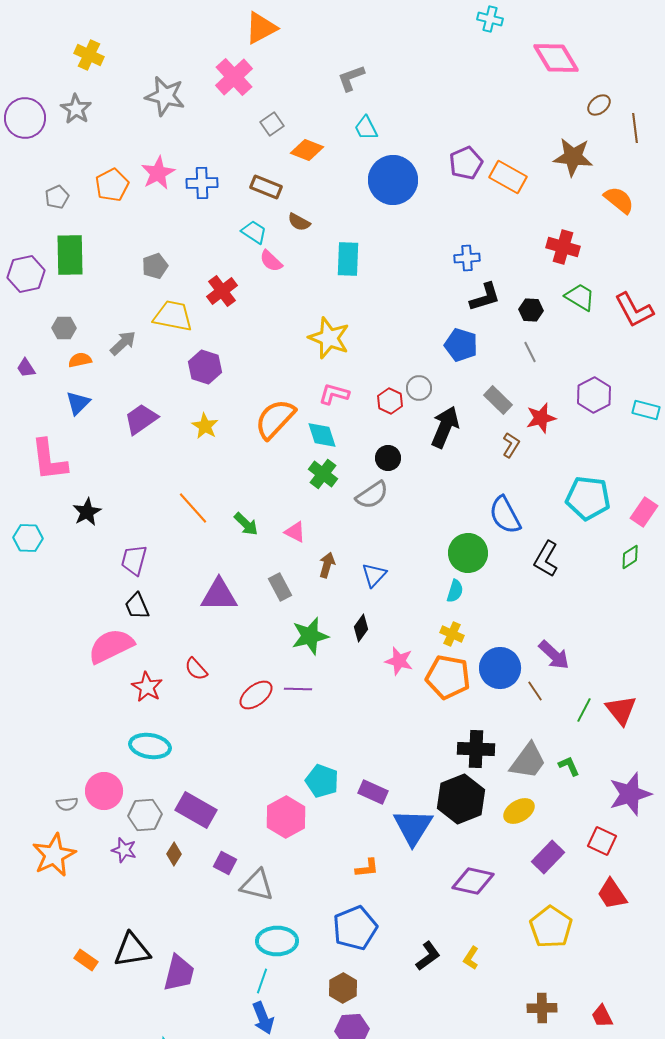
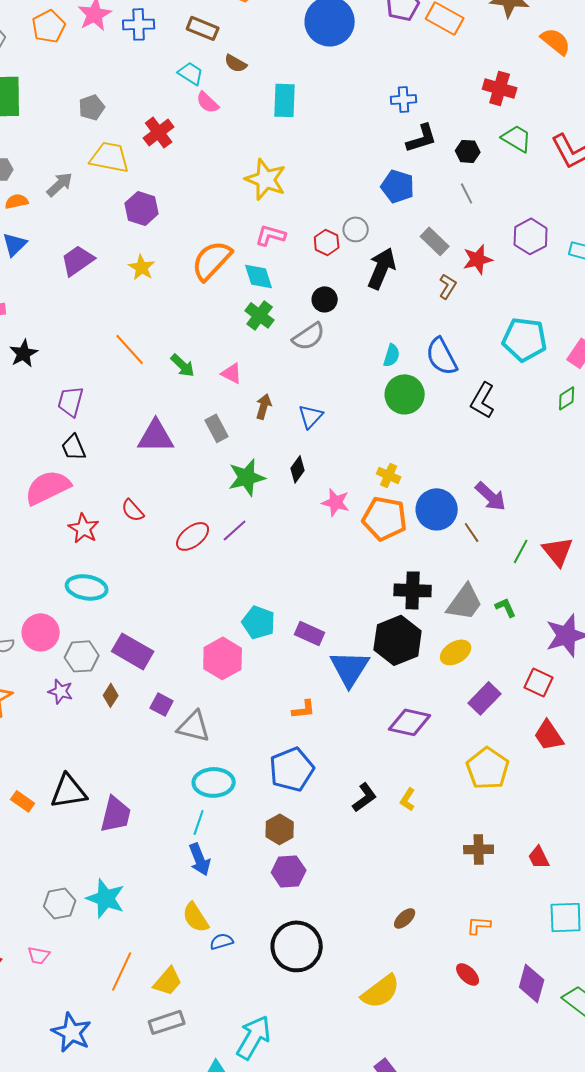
cyan semicircle: (455, 591) -> (392, 355), moved
purple line: (298, 689) -> (235, 530), turned -44

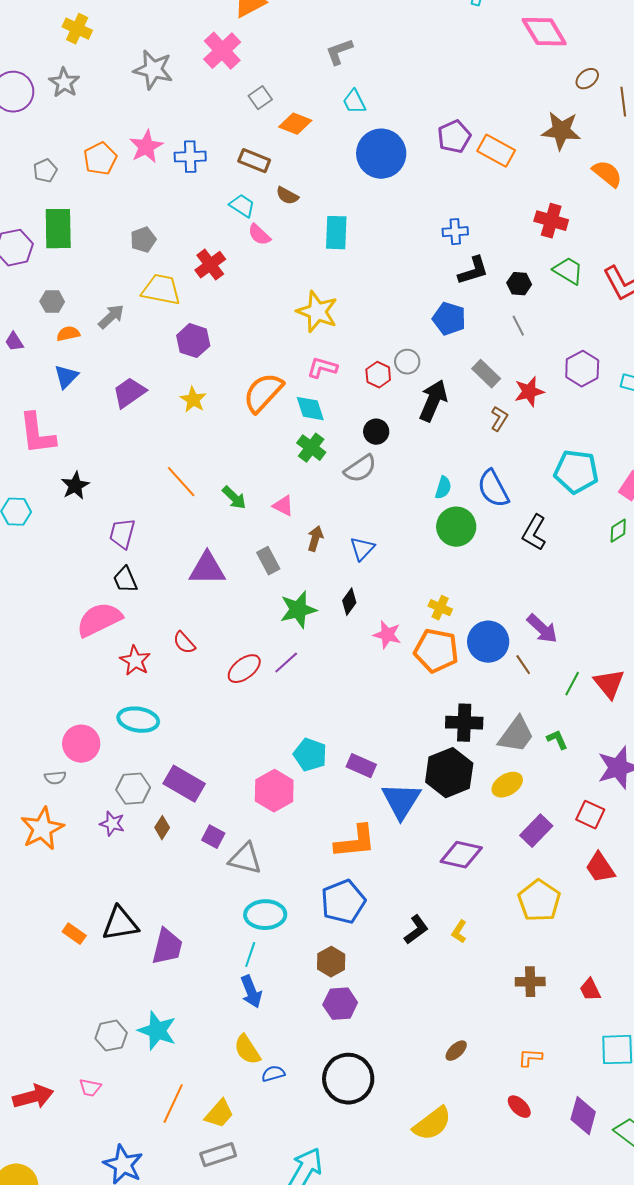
pink circle: (41, 632) -> (81, 744), moved
orange L-shape: (304, 709) -> (355, 842), size x1.8

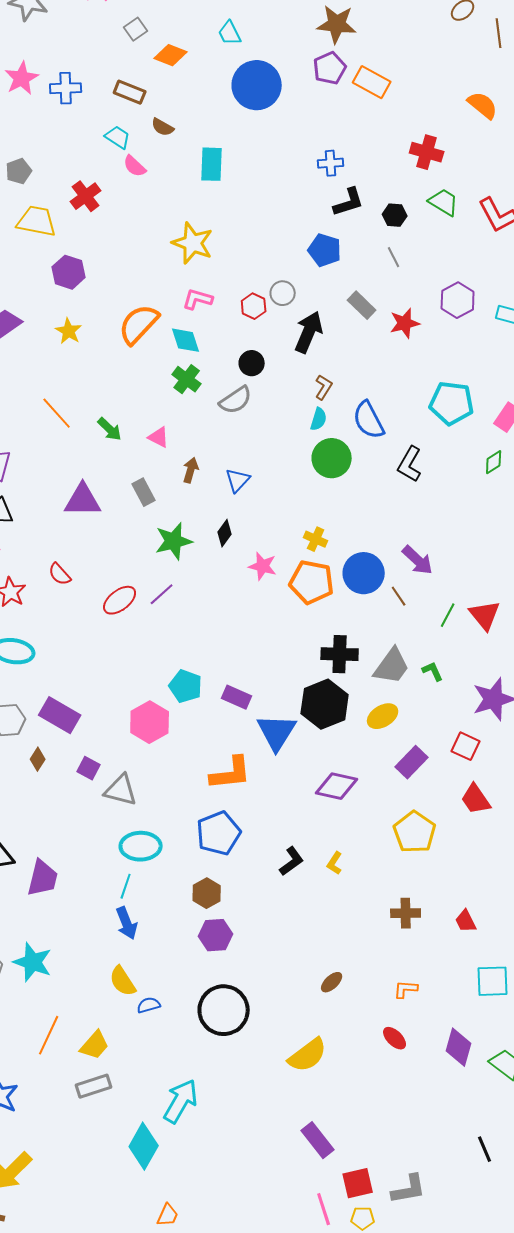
brown star: (561, 131) -> (337, 24), moved
brown L-shape: (499, 419) -> (324, 387), moved

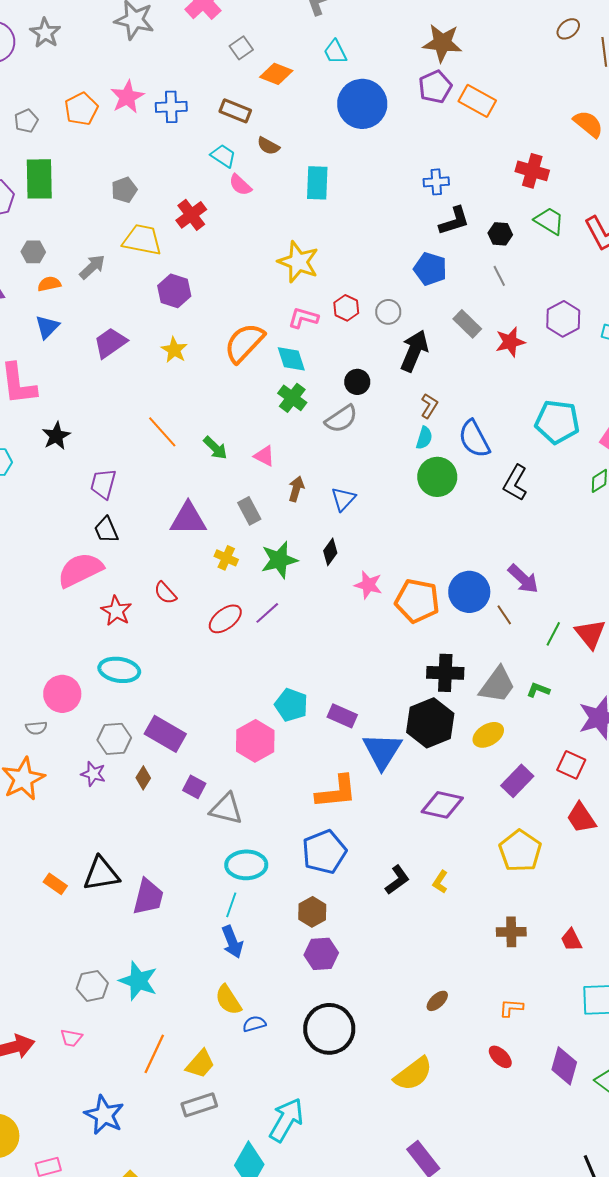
red hexagon: (254, 306) -> (346, 308), moved
yellow cross: (316, 539) -> (226, 558), moved
green L-shape: (433, 671) -> (538, 690), turned -45

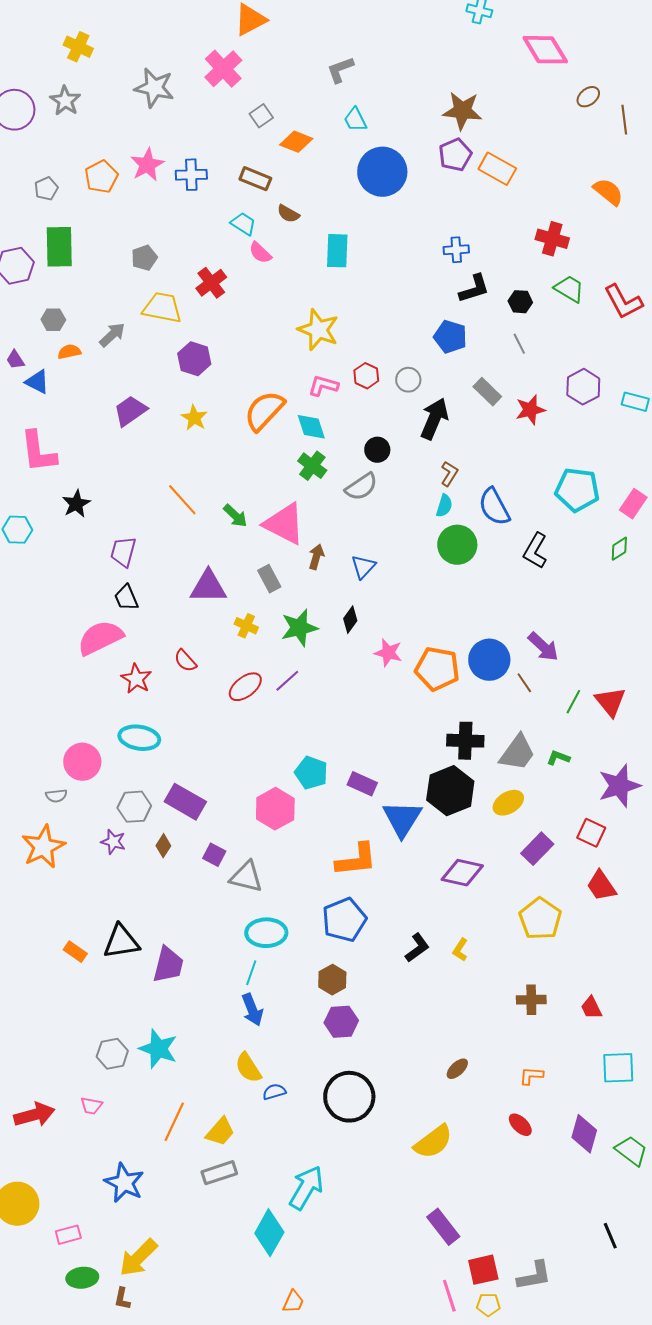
blue triangle: (47, 327) -> (37, 382), moved, turned -48
pink triangle: (264, 456) -> (284, 524), size x2.0

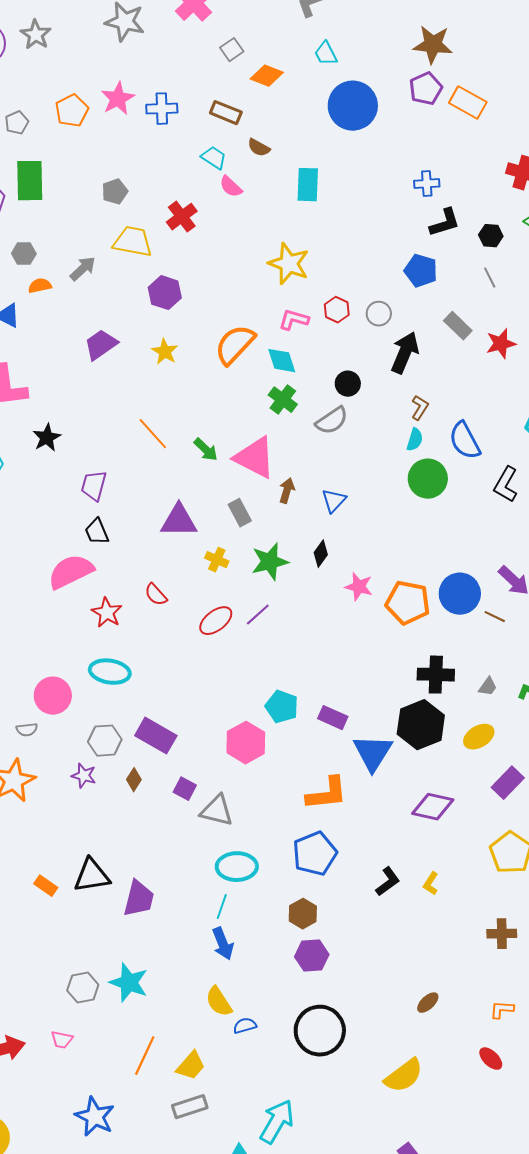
brown line: (524, 683) -> (495, 617), turned -30
gray trapezoid: (517, 753) -> (488, 687), size x0.5

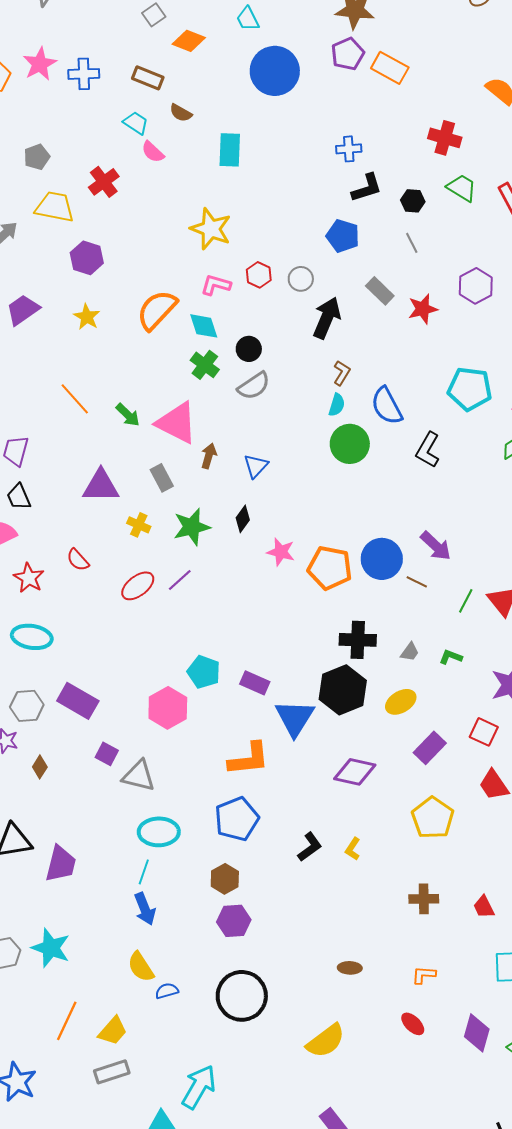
black circle: (348, 384) -> (249, 349), moved
brown diamond: (134, 780) -> (40, 767), moved
brown ellipse: (428, 1003) -> (350, 968), turned 45

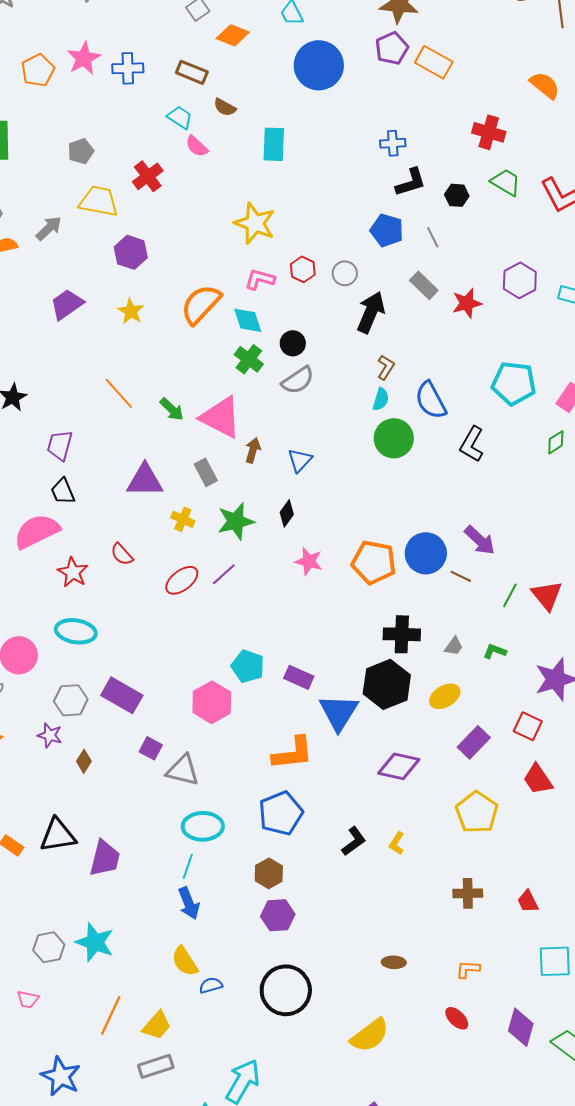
gray line: (412, 243) -> (433, 237), moved
pink star: (281, 552) -> (309, 561), moved

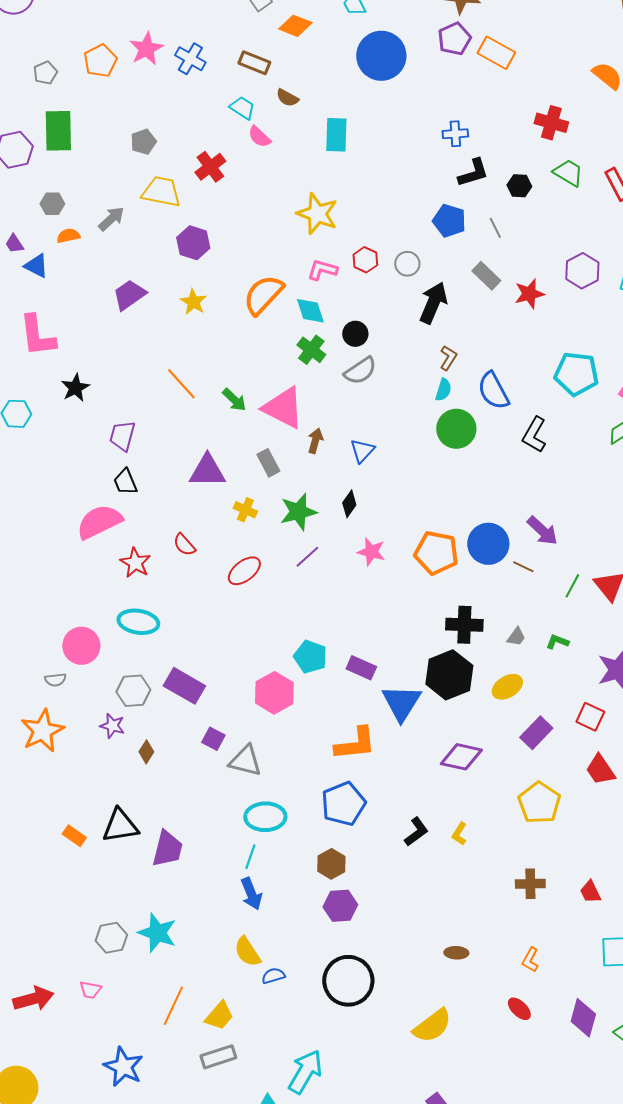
blue cross: (128, 68) -> (190, 59), turned 32
purple line: (224, 574) -> (307, 557), moved
orange L-shape: (468, 969) -> (530, 960), turned -65

